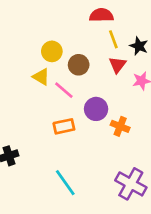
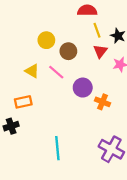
yellow triangle: (41, 77) -> (32, 71), moved
orange rectangle: (64, 126) -> (23, 102), moved
cyan line: (65, 183) -> (57, 148), turned 30

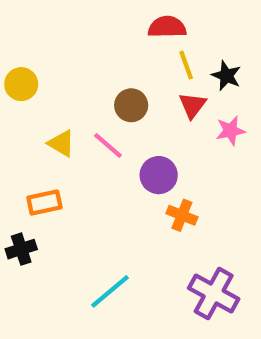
yellow circle: (46, 40) -> (21, 84), moved
orange cross: (103, 102) -> (182, 215), moved
cyan line: (57, 148) -> (110, 291), turned 55

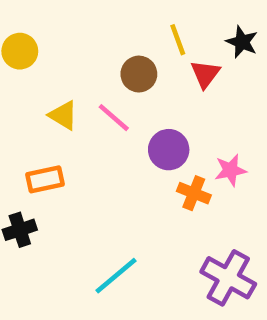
yellow line: (186, 65) -> (178, 40), moved
pink star: (231, 131) -> (230, 170), moved

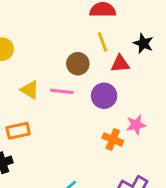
red triangle: (205, 74) -> (120, 64), turned 48
pink line: (114, 118) -> (62, 91), turned -35
purple circle: (169, 150) -> (104, 96), moved

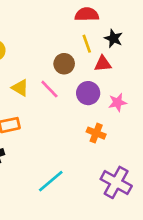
black star: (143, 43) -> (113, 38), moved
pink line: (62, 91) -> (49, 89), turned 40
pink star: (136, 125) -> (117, 102), moved

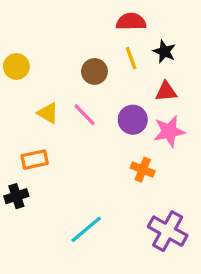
brown circle: (64, 64) -> (94, 71), moved
red triangle: (103, 64) -> (166, 91), moved
pink star: (117, 102) -> (169, 131), size x1.4

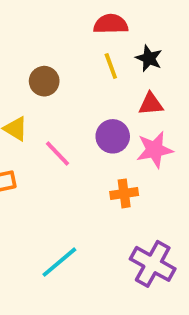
brown circle: (94, 71) -> (44, 81), moved
pink line: (85, 115) -> (57, 154), moved
orange cross: (143, 170) -> (124, 193), turned -30

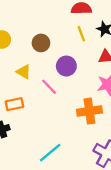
purple circle: (113, 136) -> (66, 66), moved
orange cross: (124, 193) -> (89, 111), size x1.5

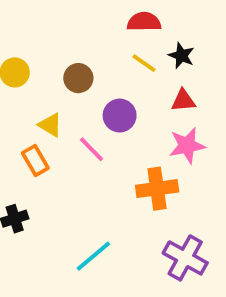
yellow line: (81, 34) -> (144, 63), turned -35
orange rectangle: (14, 104) -> (35, 161), moved, turned 72

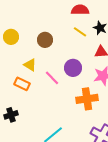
purple circle: (120, 116) -> (73, 68), moved
orange rectangle: (35, 161) -> (22, 84), turned -35

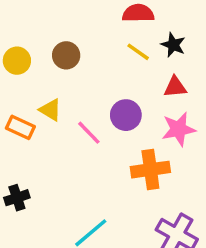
brown circle: (45, 40) -> (66, 55), moved
orange rectangle: (22, 84) -> (20, 127), moved

